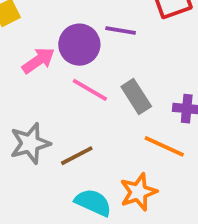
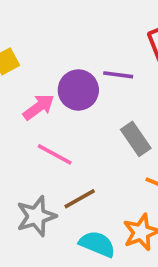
pink line: (90, 90) -> (55, 154), moved
gray star: (30, 143) -> (36, 216), moved

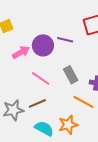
pink line: (55, 154) -> (41, 78), moved

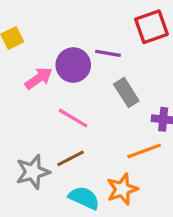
gray rectangle: (71, 75) -> (126, 92), moved
orange line: (83, 102) -> (144, 151), turned -45

